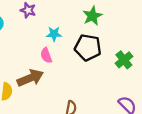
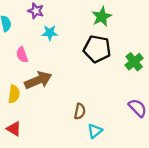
cyan star: (54, 34) -> (50, 33), moved
pink semicircle: (46, 55) -> (22, 55), moved

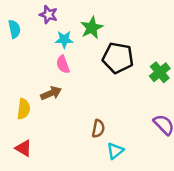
green star: (102, 17) -> (92, 28), moved
pink semicircle: (22, 55) -> (63, 64), moved
brown arrow: (38, 80) -> (51, 93), size x0.7

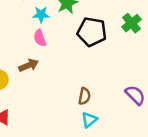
green cross: (160, 72) -> (131, 23), moved
brown semicircle: (98, 129) -> (84, 96), moved

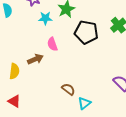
pink semicircle: (40, 38) -> (52, 44), moved
brown semicircle: (84, 96) -> (68, 89), moved, turned -64

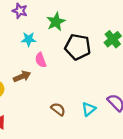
cyan star: (45, 18) -> (29, 39), moved
cyan triangle: (84, 103) -> (89, 109), moved

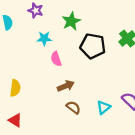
brown arrow: (22, 76) -> (66, 86), moved

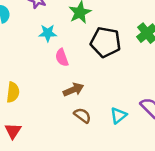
red triangle: (15, 120) -> (13, 131), turned 32

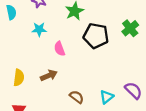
cyan star: (48, 33) -> (39, 29), moved
brown arrow: (73, 90) -> (49, 75), moved

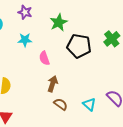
brown arrow: (49, 75) -> (53, 84), moved, turned -49
cyan triangle: (107, 97) -> (89, 104), turned -40

